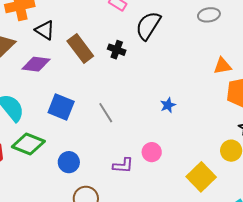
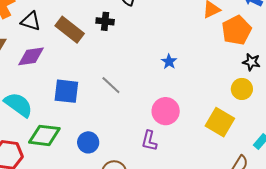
pink circle: (152, 152) -> (166, 111), size x1.4
purple L-shape: (123, 165) -> (149, 141), moved, turned 115

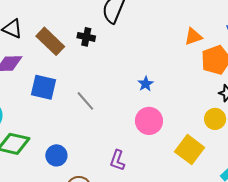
blue square: (66, 91) -> (44, 87), moved
pink circle: (166, 111) -> (149, 121), moved

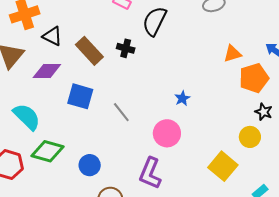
pink circle: (149, 121) -> (167, 133), moved
purple L-shape: (117, 160) -> (150, 173), size x1.5

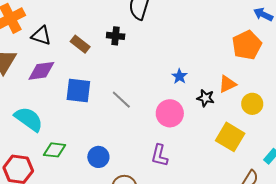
brown rectangle: (89, 51) -> (80, 44), size x0.7
orange triangle: (233, 54) -> (227, 84), moved
black star: (264, 112) -> (206, 98), moved
green diamond: (47, 151) -> (55, 150), size x0.7
purple L-shape: (150, 173) -> (160, 155), size x0.7

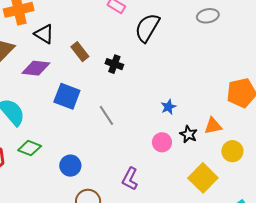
black cross: (116, 36) -> (114, 64), moved
pink circle: (170, 113) -> (162, 142), moved, size x0.7

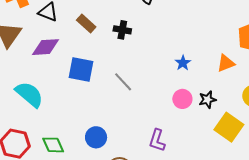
orange triangle: (213, 126) -> (226, 63), moved
black star: (189, 134) -> (207, 100), moved, turned -30
green diamond: (30, 148) -> (53, 145), moved, turned 55

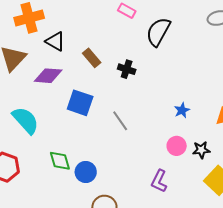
purple L-shape: (157, 140) -> (159, 181), moved
green diamond: (53, 145) -> (60, 161), moved

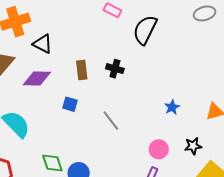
brown rectangle: (92, 58) -> (82, 70), moved, turned 36
blue square: (80, 103) -> (70, 104), size x0.6
pink circle: (177, 146) -> (159, 149), moved

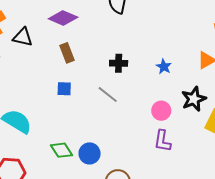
black cross: (115, 69) -> (119, 63), moved
purple diamond: (37, 79) -> (63, 18), moved, turned 36
black star: (193, 146) -> (194, 99), size x1.4

